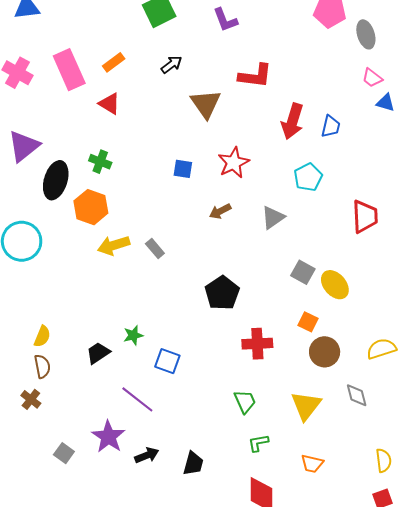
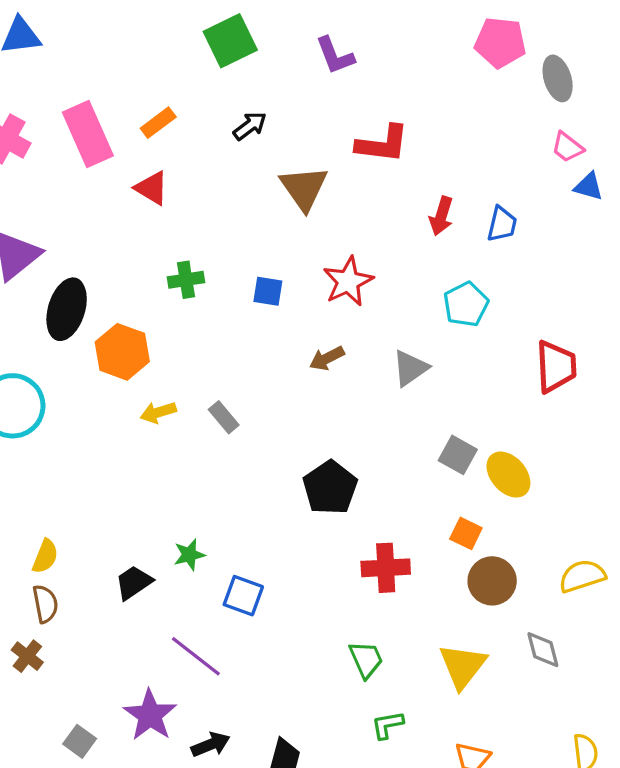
red arrow: (292, 121) -> (441, 216), size x0.7
green cross: (100, 162) -> (186, 280), moved, turned -30
yellow arrow: (114, 245) -> (158, 412), size x0.7

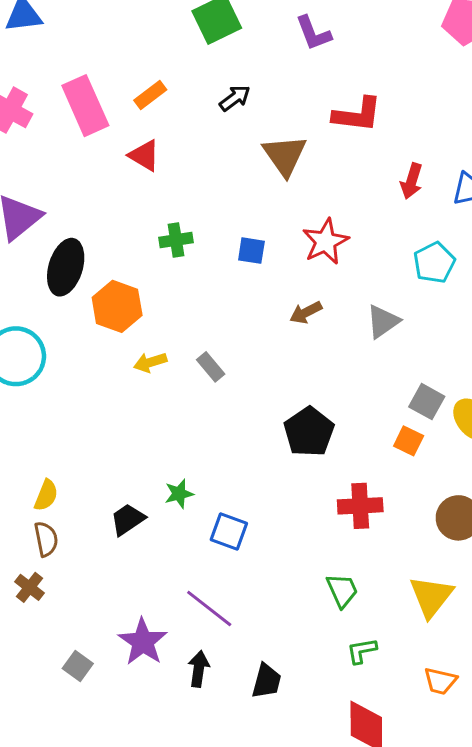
orange square: (466, 533) -> (409, 441), moved
purple line: (196, 656) -> (209, 609), moved
black arrow: (211, 745) -> (199, 669), turned -60

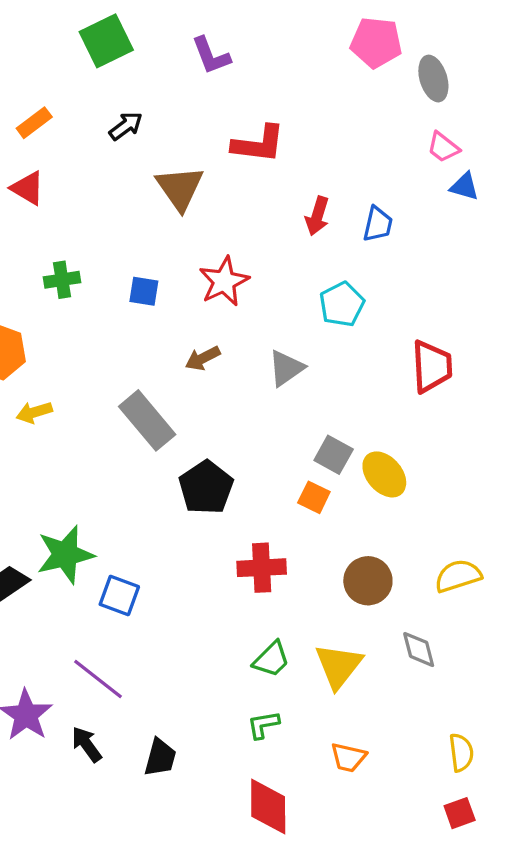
gray rectangle: (211, 367) -> (147, 420), moved, size x1.8
green star: (179, 494) -> (65, 555), size x1.8
green trapezoid: (342, 590) -> (271, 659), moved, turned 69
black arrow: (199, 669) -> (87, 744), turned -44

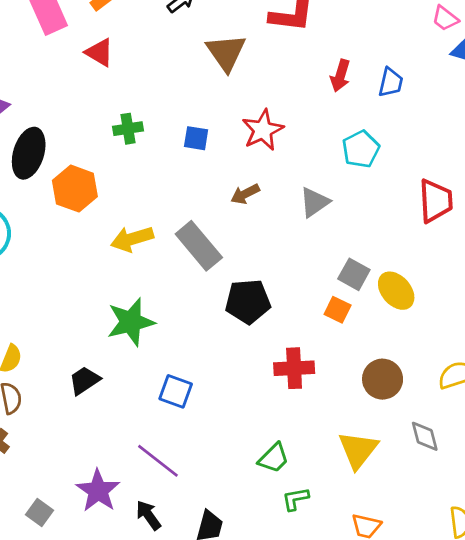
yellow arrow: (34, 412) -> (132, 239), moved, size x1.4
black pentagon: (206, 488) -> (248, 302), turned 30
green star: (65, 555) -> (131, 322), moved
green trapezoid: (271, 659) -> (274, 458), moved

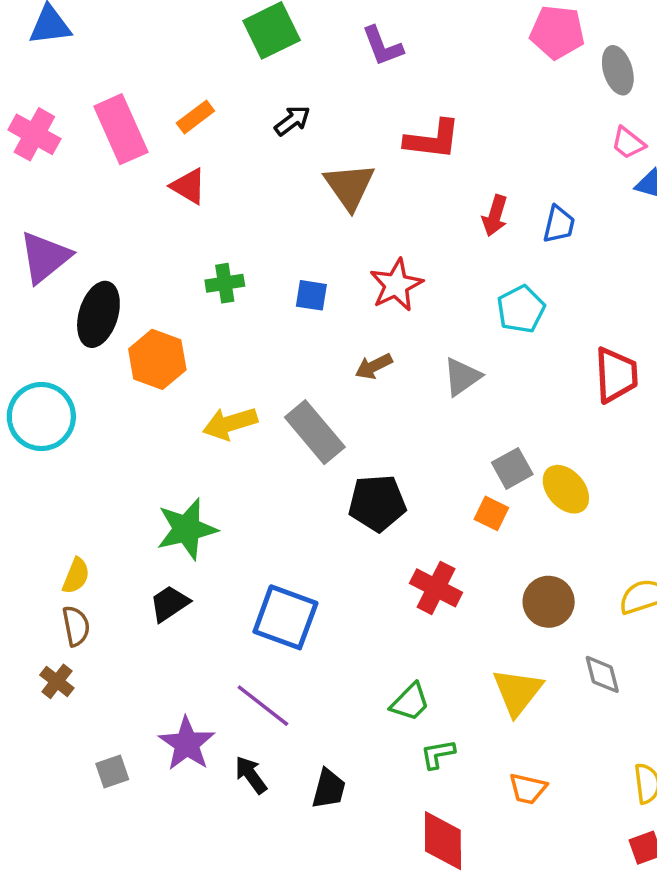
gray square: (354, 274) -> (512, 468), turned 32
green star: (131, 322) -> (187, 529), moved
red cross: (294, 368) -> (436, 588), turned 30
blue square: (176, 391) -> (285, 617), size x1.5
gray square: (40, 512) -> (112, 771), turned 35

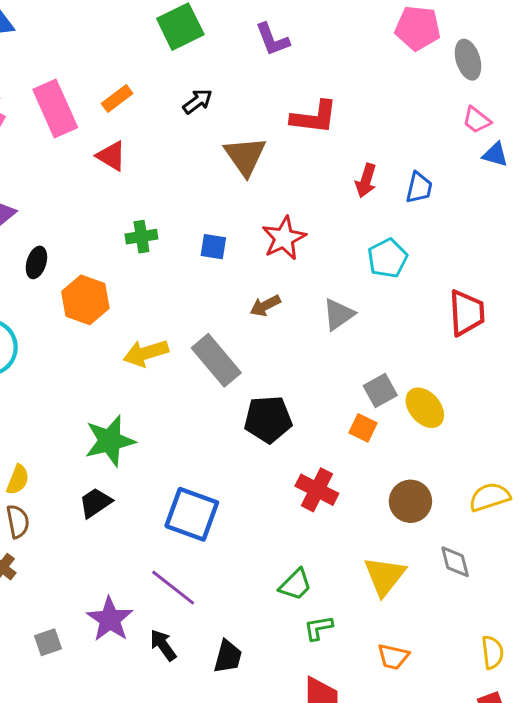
black ellipse: (98, 314) -> (36, 262), size x0.6

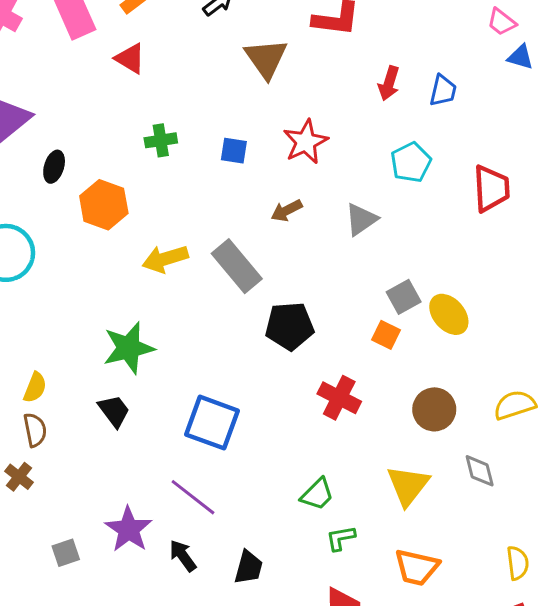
red trapezoid: (467, 313) -> (491, 189), moved
black trapezoid: (95, 503) -> (114, 411), turned 87
orange trapezoid: (393, 657) -> (417, 567), size x1.4

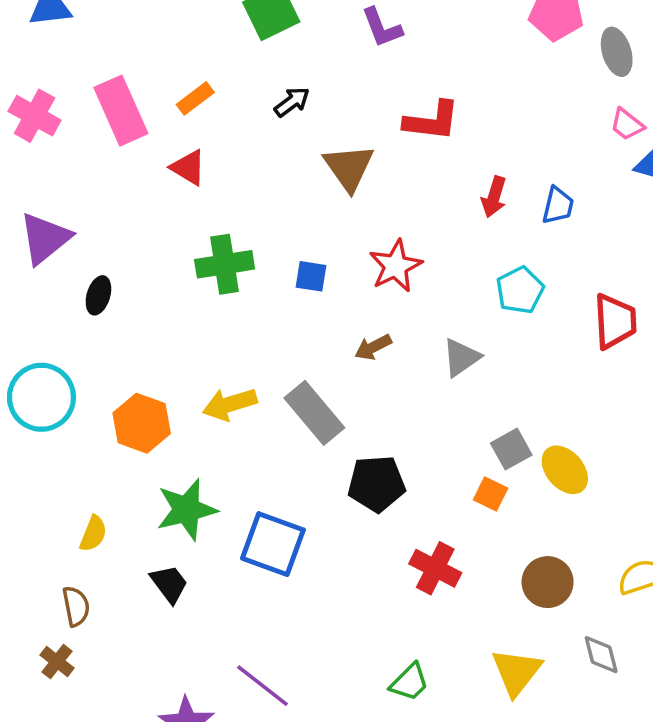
green cross: (161, 140) -> (225, 264), size x1.5
orange hexagon: (104, 205) -> (142, 423), moved
yellow semicircle: (35, 387) -> (93, 534), moved
blue square: (212, 423) -> (273, 544), moved

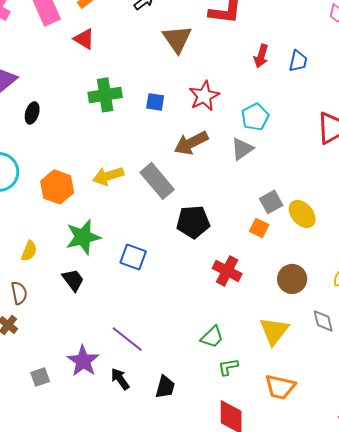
cyan pentagon: (520, 290) -> (255, 117), moved
brown arrow: (373, 347) -> (191, 143), size x1.6
blue square: (273, 544) -> (133, 257), size x0.7

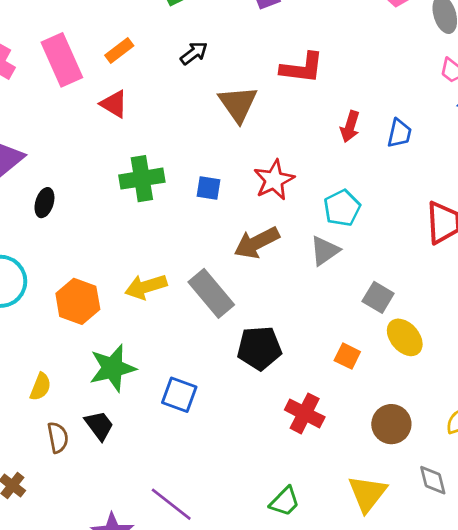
gray square: (271, 202) -> (378, 297), moved, turned -30
brown semicircle: (19, 293) -> (58, 437), moved

